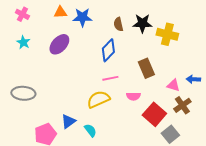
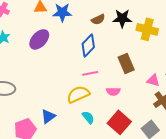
brown semicircle: (118, 24) -> (98, 19), turned -104
red square: (154, 114) -> (119, 122), moved
cyan semicircle: (90, 130) -> (88, 117), moved

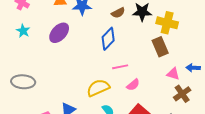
brown rectangle: (126, 63) -> (160, 47), moved
pink line: (90, 73) -> (120, 67), moved
pink semicircle: (113, 91) -> (133, 85), turned -40

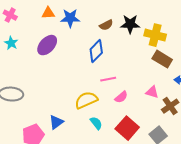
brown rectangle: (160, 47) -> (162, 59), moved, turned -36
pink triangle: (173, 74) -> (152, 92), moved

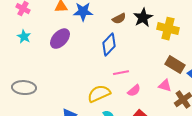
black star: (130, 24) -> (143, 18), turned -30
brown rectangle: (162, 59) -> (175, 65), moved

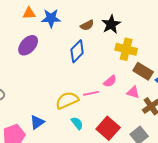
yellow cross: (168, 29) -> (126, 49), moved
pink line: (121, 73) -> (91, 93), moved
pink semicircle: (134, 91) -> (110, 81), moved

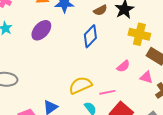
pink line: (91, 93) -> (107, 92), moved

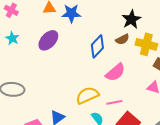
brown semicircle: (100, 10) -> (122, 39), moved
pink semicircle: (123, 66) -> (115, 72), moved, size x1.5

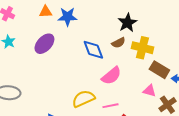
blue diamond: (97, 46) -> (93, 50), turned -65

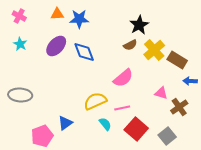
yellow cross: (142, 48) -> (154, 50), turned 35
blue diamond: (93, 50) -> (84, 52), moved
brown rectangle: (159, 70) -> (177, 60), moved

